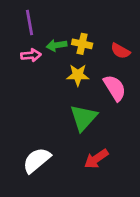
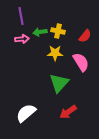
red semicircle: (120, 51) -> (85, 36), turned -80

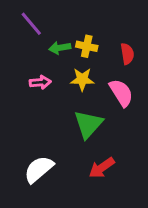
purple line: (21, 16) -> (31, 24), turned -30
red semicircle: (85, 36) -> (127, 54), turned -48
pink arrow: (22, 39) -> (40, 82), moved

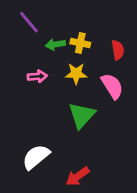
red arrow: (102, 168) -> (78, 176), moved

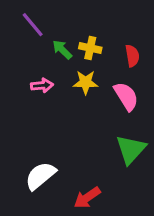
green arrow: (55, 44) -> (62, 50), turned 54
green triangle: (82, 115) -> (131, 149), moved

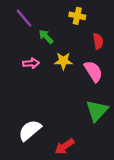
yellow cross: (90, 48) -> (77, 16), moved

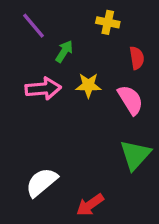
green arrow: (46, 37) -> (64, 51), turned 77
pink arrow: (31, 63) -> (43, 89), size x1.5

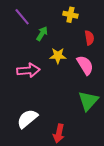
pink arrow: (43, 89) -> (28, 70), moved
red arrow: (90, 205) -> (59, 133), turned -42

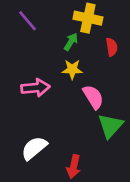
yellow cross: (70, 15) -> (88, 18), size x1.5
green arrow: (42, 34) -> (71, 42), moved
pink semicircle: (85, 65) -> (93, 97), moved

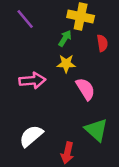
green triangle: (110, 126) -> (96, 130), moved, turned -30

